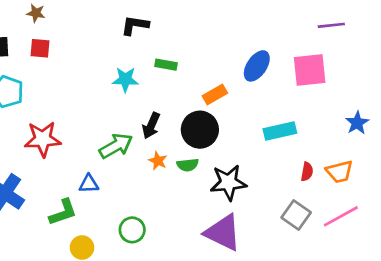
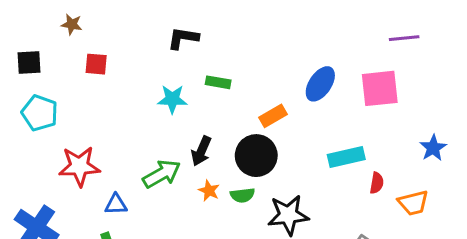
red square: (40, 48) -> (96, 64), moved
red semicircle: (307, 172) -> (377, 183), moved
blue triangle: (89, 184) -> (116, 204), moved

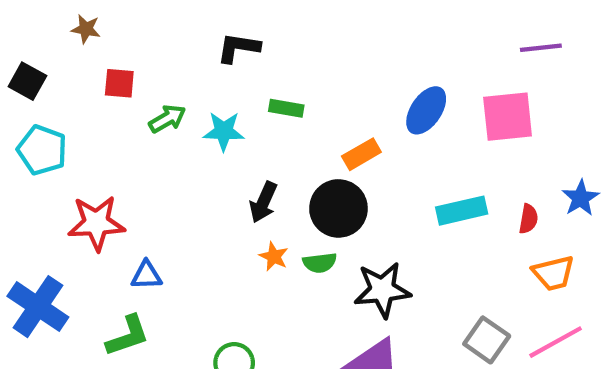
black square: (29, 63) -> (27, 81), turned 32
green arrow: (162, 174) -> (167, 119), moved, size x0.7
red semicircle: (377, 183) -> (528, 219), moved

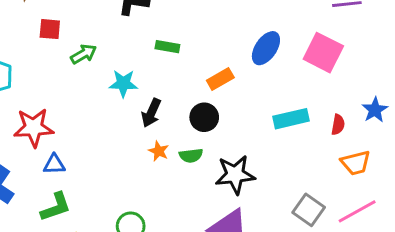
pink square: (508, 117) -> (323, 53), turned 33
cyan star: (224, 131) -> (123, 83), moved
black circle: (338, 208) -> (204, 117), size x0.7
blue triangle: (146, 275) -> (54, 164), moved

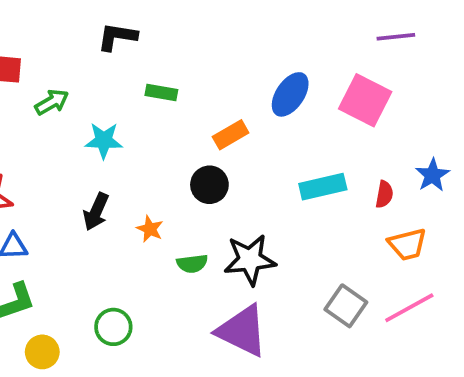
black arrow: (151, 113) -> (96, 212), moved
green semicircle: (191, 156) -> (192, 264), moved

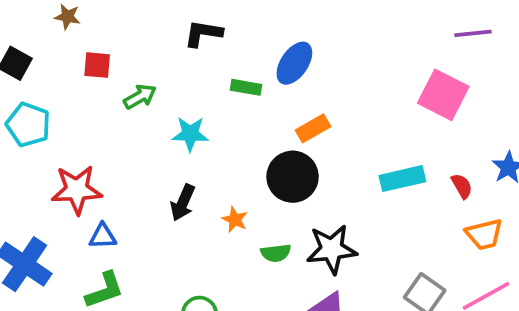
blue ellipse: (290, 94) -> (294, 63), moved
black circle: (209, 185) -> (293, 177), size x1.4
red semicircle: (384, 194) -> (462, 186), turned -40

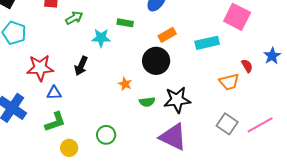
green rectangle: (246, 87) -> (125, 23), moved
cyan rectangle: (402, 179) -> (207, 43), moved
black arrow: (183, 203) -> (81, 66), moved
orange trapezoid: (484, 234) -> (229, 82), moved

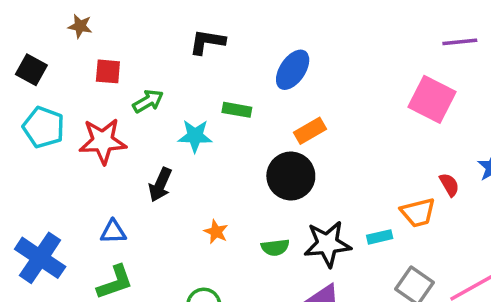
cyan rectangle: (207, 43) -> (380, 237), moved, size x0.6
red star: (40, 68) -> (103, 141), moved
orange star: (125, 84) -> (216, 232), moved

